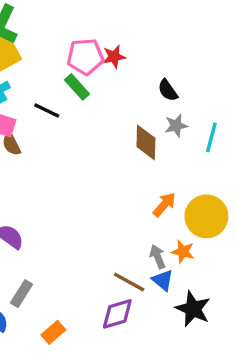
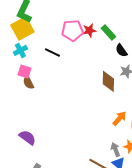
green rectangle: (77, 87) -> (108, 32), moved
black line: (47, 110) -> (52, 52), moved

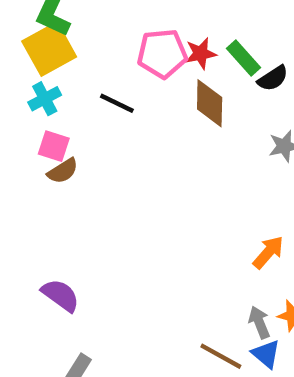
black semicircle: (121, 50) -> (273, 78), moved, turned -88
brown diamond: (108, 81) -> (210, 103), moved
brown semicircle: (28, 82) -> (63, 171), turned -96

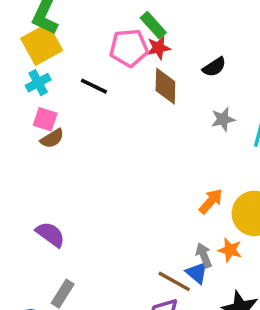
green rectangle: (243, 58) -> (153, 25), moved
blue triangle: (266, 354) -> (197, 273), moved

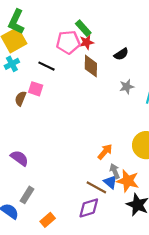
pink square: (45, 119) -> (36, 89), moved
brown semicircle: (52, 138) -> (21, 99), turned 144
orange arrow: (211, 201) -> (105, 152), moved
orange star: (230, 250) -> (128, 181), moved, size x1.5

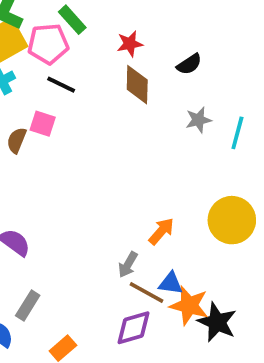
green rectangle: (83, 28) -> (72, 20), moved
pink pentagon: (68, 42) -> (48, 44), moved
gray arrow: (115, 171) -> (128, 265), moved, turned -128
orange star: (128, 181) -> (189, 305), moved
blue triangle: (110, 182) -> (171, 283), turned -32

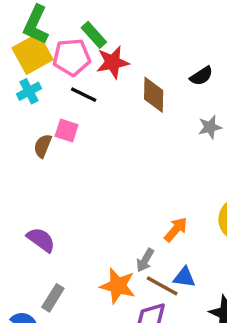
red star: (130, 44) -> (113, 62), moved, size x1.4
orange star: (189, 305) -> (118, 286), moved

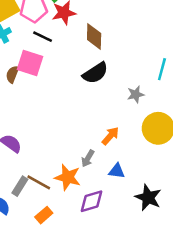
black semicircle: (201, 76) -> (95, 73), moved, size x1.5
gray star: (210, 127) -> (136, 94), moved
pink square: (67, 131) -> (30, 63), size x1.5
brown line: (162, 286) -> (39, 182), moved

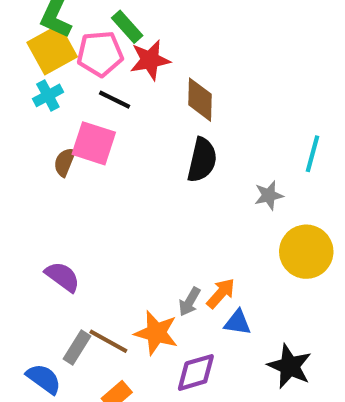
black semicircle: (95, 73) -> (202, 160), turned -44
orange arrow: (110, 136) -> (221, 293), moved

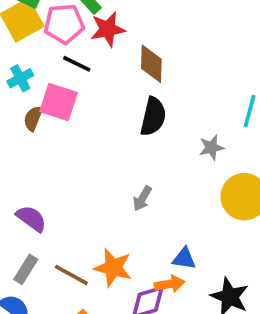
cyan cross: (48, 95) -> (20, 78), moved
orange arrow: (221, 293) -> (170, 284), moved, turned 40
gray arrow: (190, 302) -> (142, 198), moved
gray rectangle: (77, 347) -> (26, 269), moved

